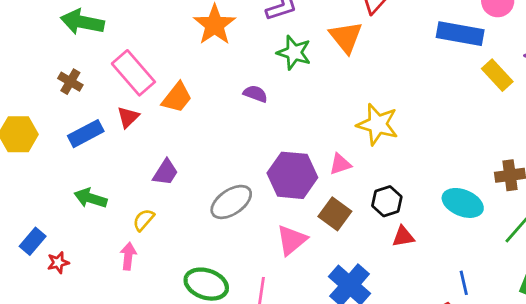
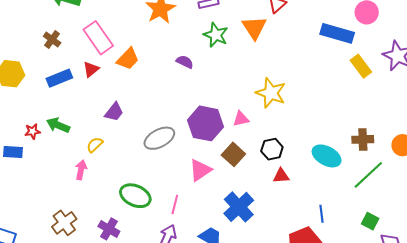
blue rectangle: (33, 241) -> (13, 152), turned 48
red star: (58, 263) -> (33, 131), moved

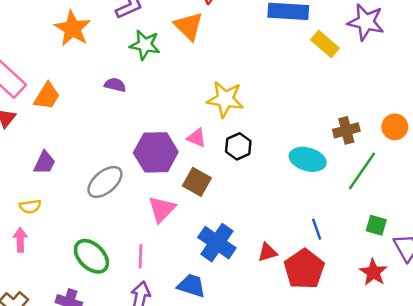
pink triangle: (241, 119) -> (197, 138), turned 48
yellow semicircle: (95, 145) -> (30, 206), turned -132
black hexagon: (272, 149) -> (238, 146), moved
red triangle: (281, 176) -> (267, 252), moved
green ellipse: (135, 196) -> (91, 256), turned 32

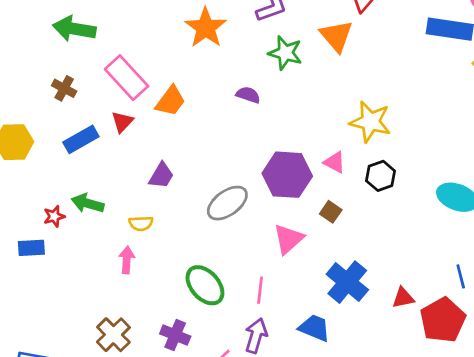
brown square: (197, 182) -> (331, 212), size x0.7

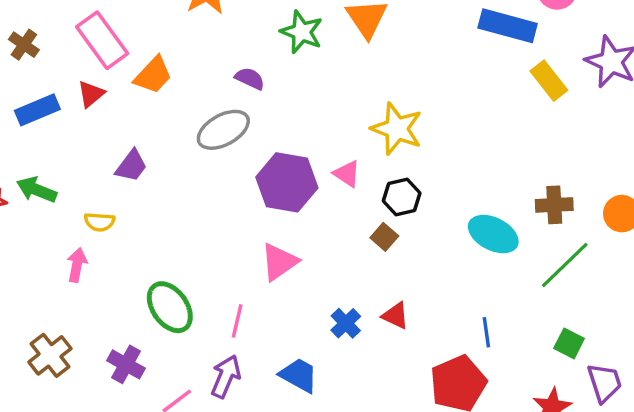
gray ellipse: (227, 203) -> (223, 130), moved
brown square: (331, 212) -> (384, 237), moved
blue cross: (347, 282) -> (346, 323), size x0.6
red triangle: (403, 298) -> (395, 316), moved, turned 30

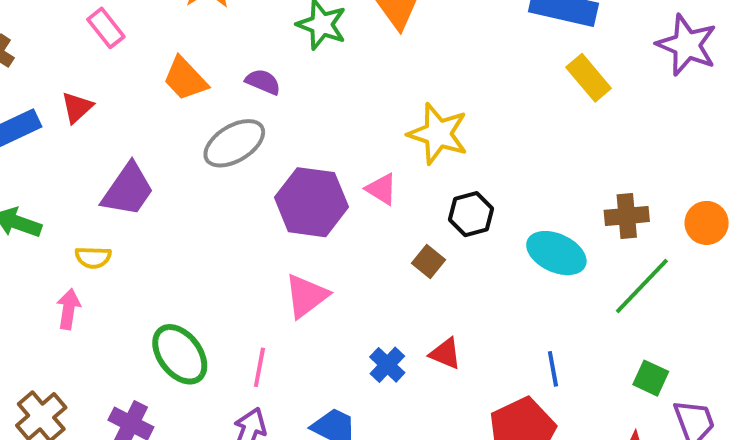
pink rectangle: (102, 40) -> (106, 28), moved, size x0.6
orange trapezoid: (153, 75) -> (185, 79), moved, turned 96
yellow rectangle: (549, 81) -> (589, 78), moved
purple trapezoid: (131, 166) -> (128, 190), size x1.4
black hexagon: (402, 197) -> (471, 214), moved

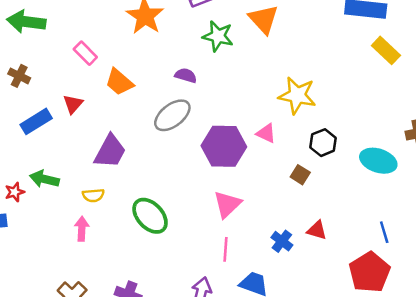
orange trapezoid: (185, 79) -> (119, 82), moved
green ellipse: (180, 354) -> (150, 216), moved
pink line: (259, 367) -> (226, 249), moved

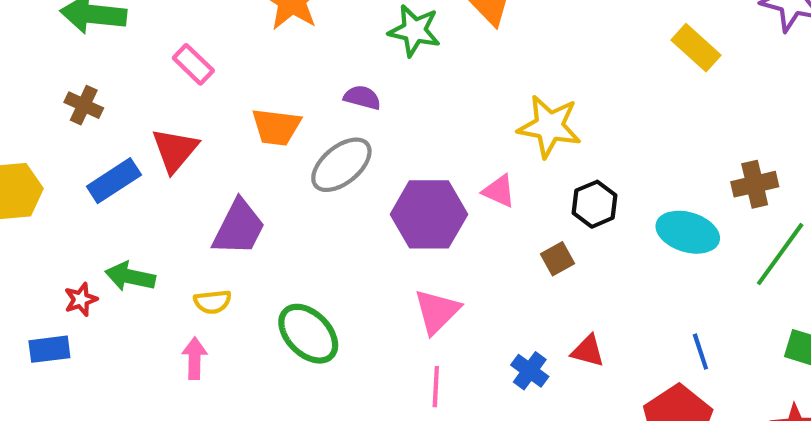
orange trapezoid: (119, 82) -> (276, 127), moved, turned -32
red triangle: (73, 104) -> (175, 150), size x1.4
brown square: (300, 175) -> (558, 259), turned 30

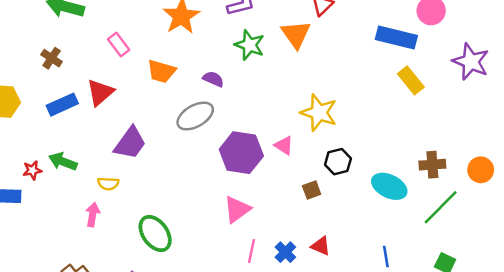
orange trapezoid: (276, 127) -> (161, 71), moved
green ellipse: (308, 334) -> (155, 233), moved
pink line: (436, 387) -> (252, 251), moved

